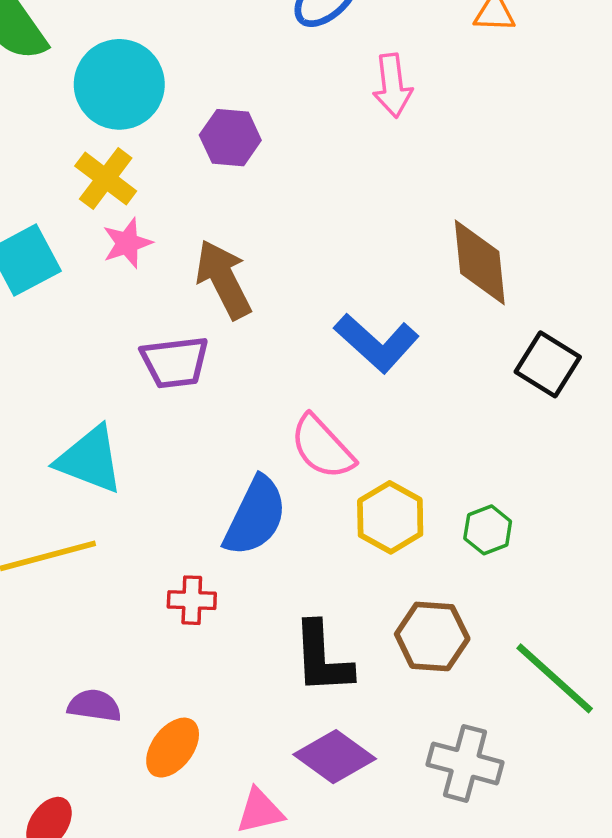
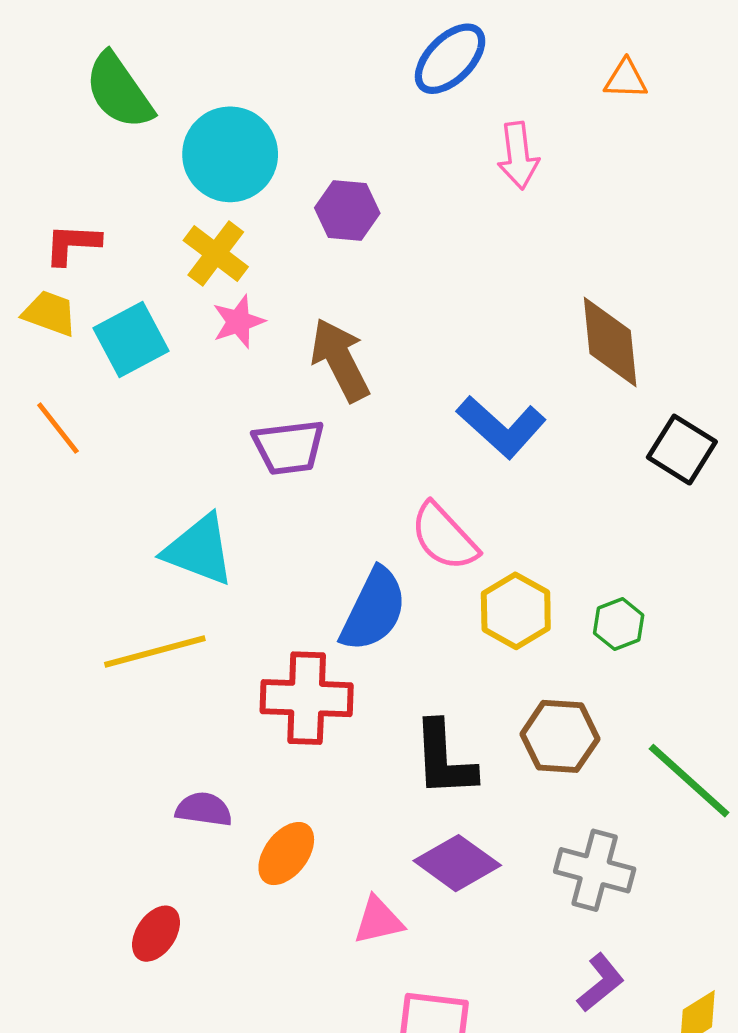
red cross: (192, 600) -> (307, 698), size x1.8

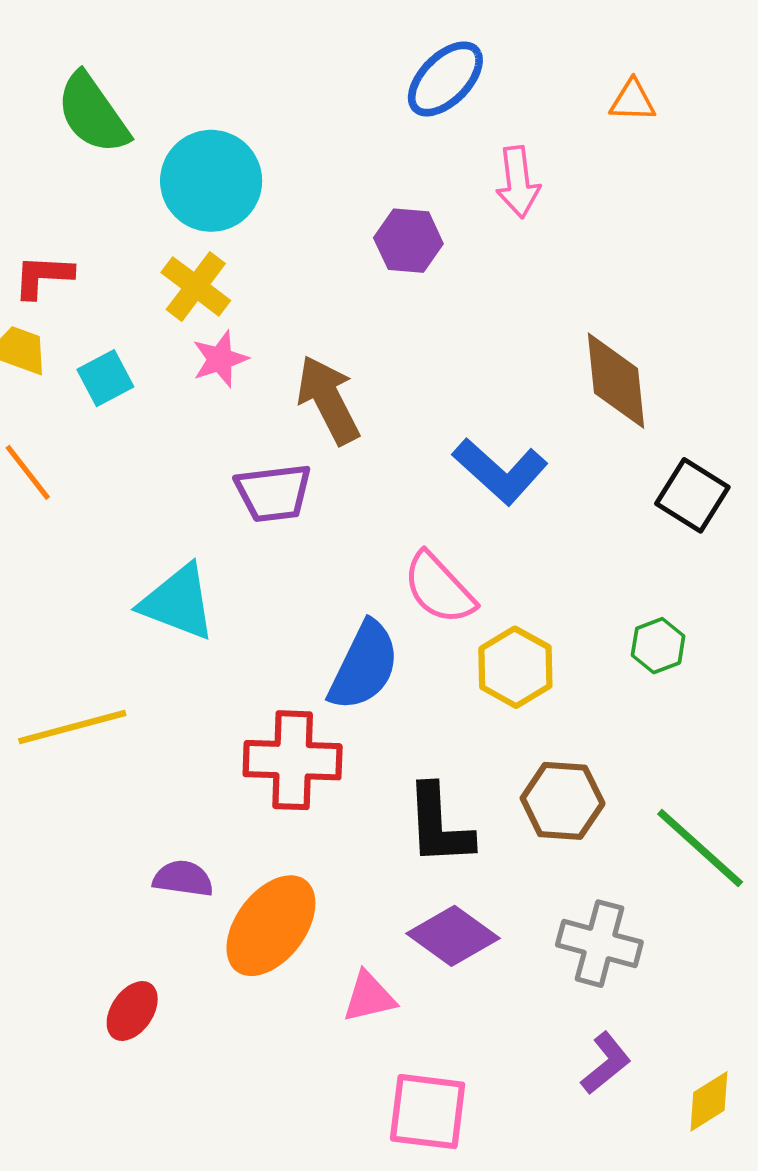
purple hexagon: (347, 211) -> (408, 241), moved
cyan square: (131, 340) -> (105, 378), size x0.7
green hexagon: (619, 624) -> (658, 646), moved
yellow line: (155, 652) -> (72, 727), moved
orange ellipse: (286, 854) -> (271, 926), size x1.5

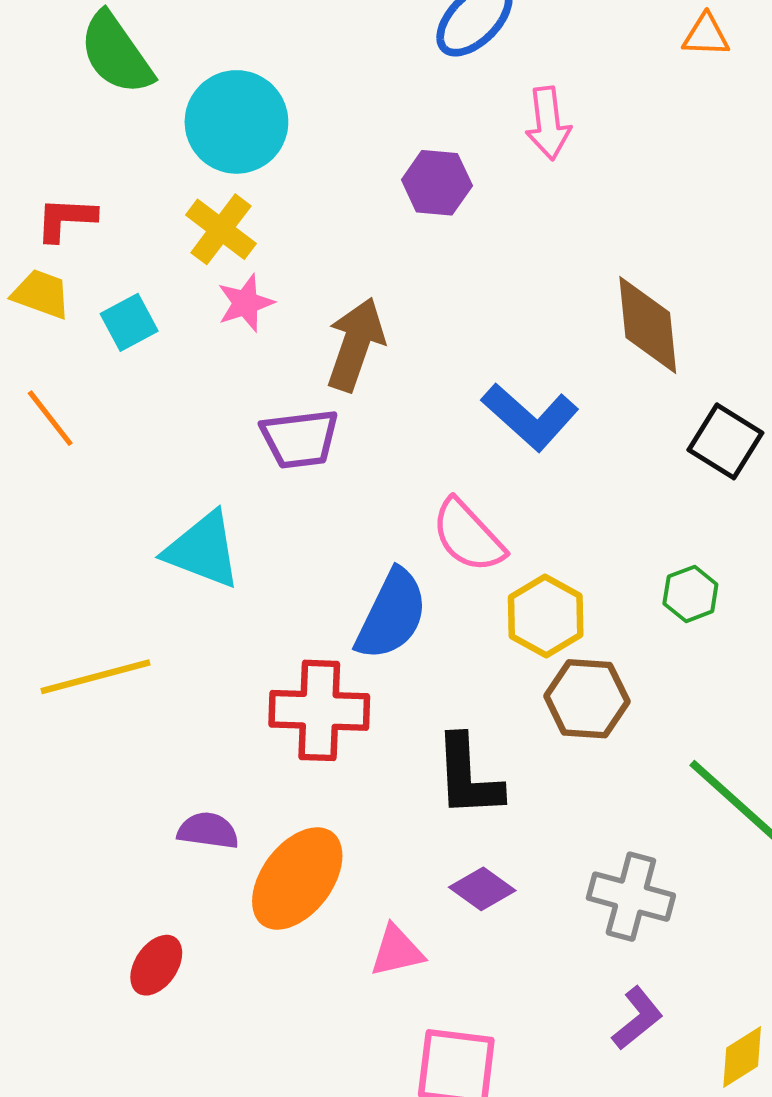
orange triangle: (633, 101) -> (706, 35), moved
brown arrow: (328, 400) -> (355, 344), turned 46
brown hexagon: (563, 801) -> (587, 699), moved
purple diamond: (453, 936) -> (482, 889), size x0.7

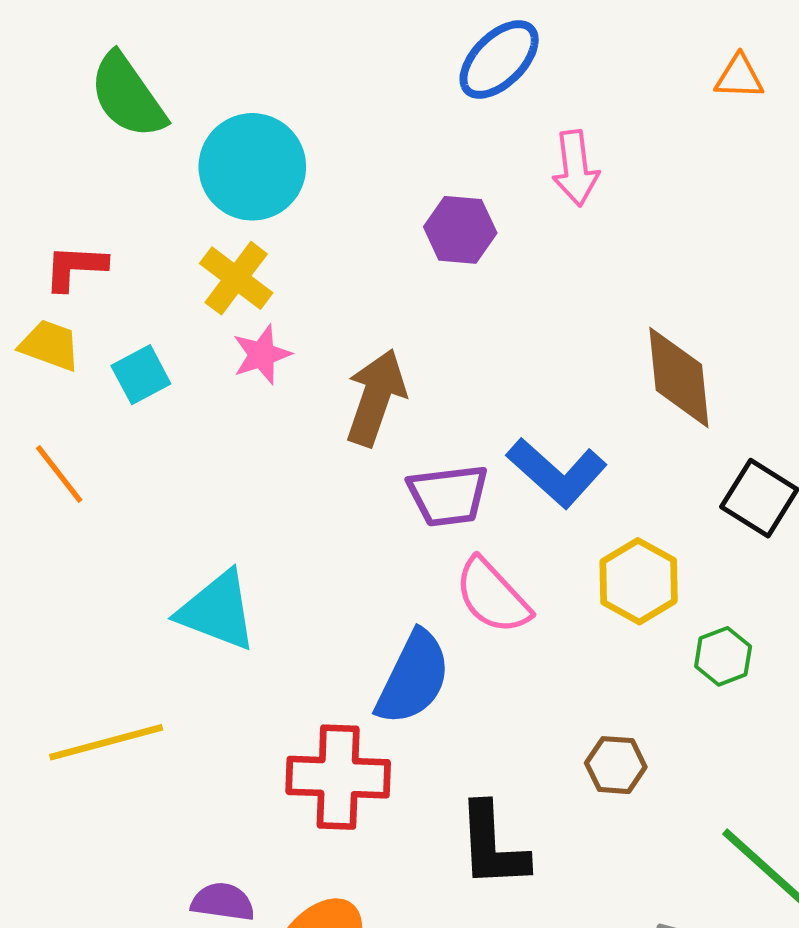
purple trapezoid: (300, 439) -> (448, 495), moved
yellow hexagon: (546, 616) -> (639, 581), moved
brown hexagon: (587, 699) -> (616, 765), size x0.7

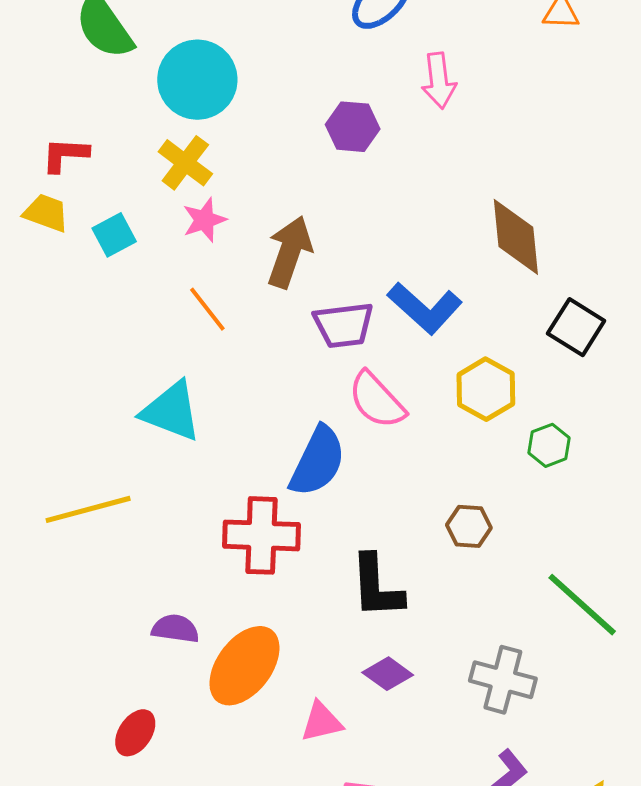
orange line: (59, 474) -> (207, 309), moved

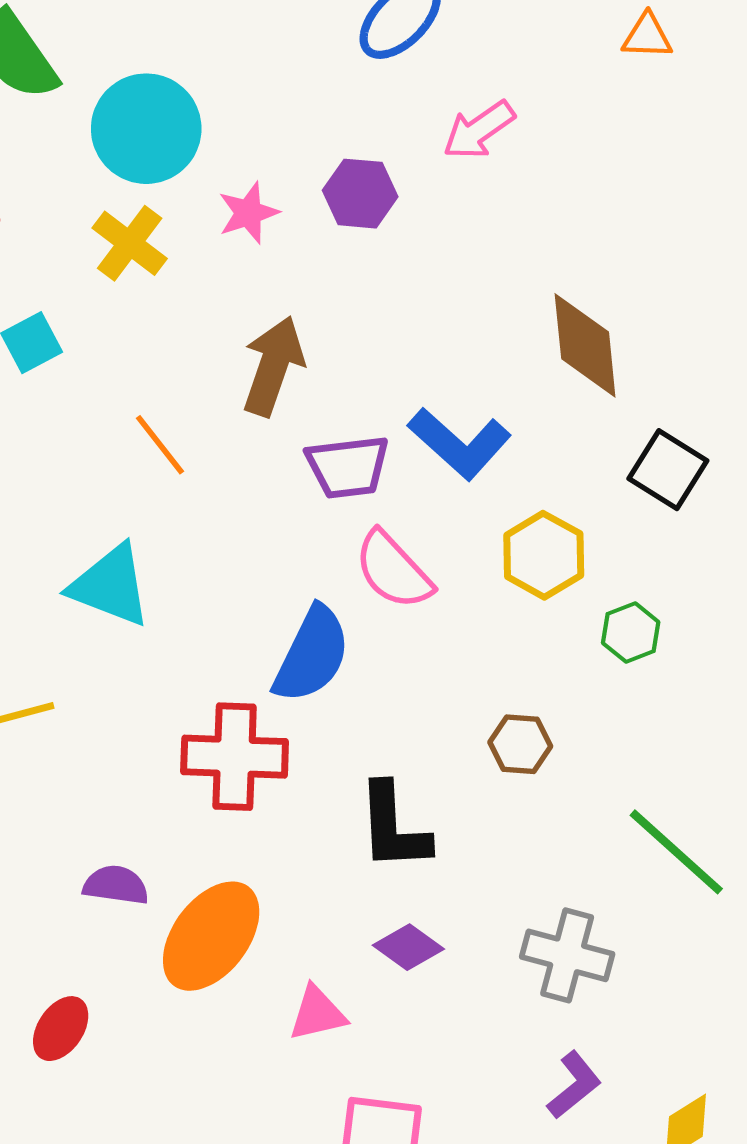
pink arrow: (439, 81) -> (479, 130), turned 62
pink star: (204, 220) -> (248, 213), moved

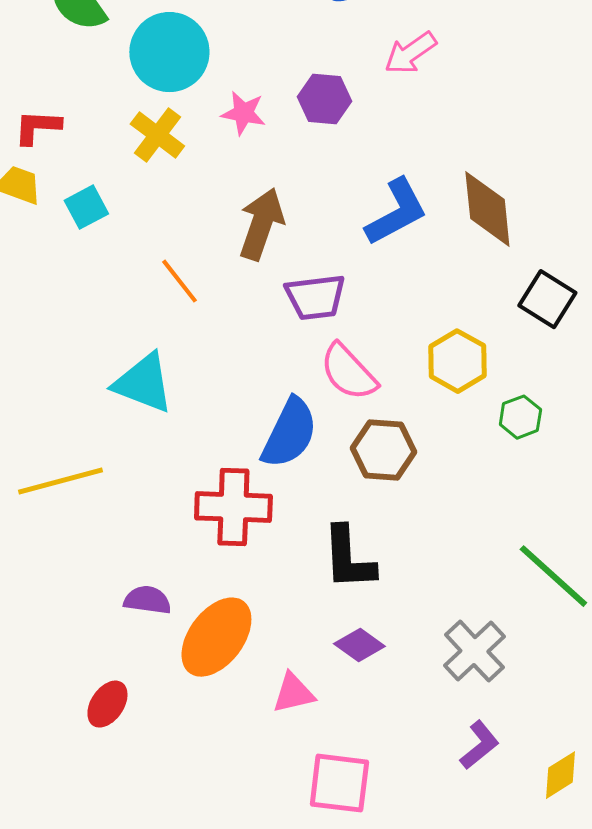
pink star: (248, 213) -> (243, 113), turned 30
blue L-shape: (460, 443) -> (396, 212), moved, turned -70
brown hexagon: (520, 744) -> (383, 450), moved, size x1.4
gray cross: (567, 955) -> (474, 651), turned 32

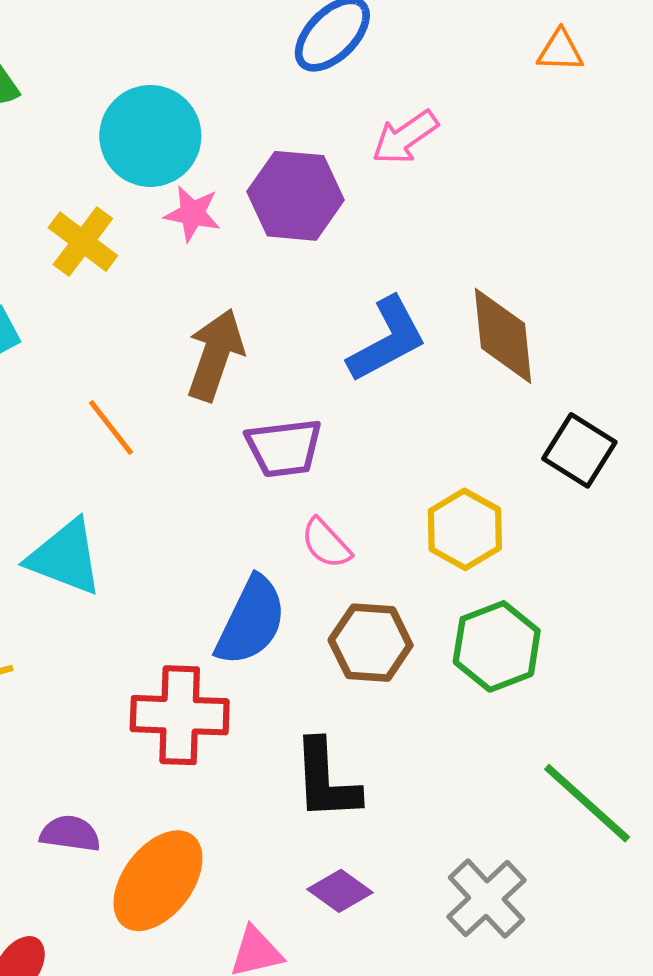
cyan circle: (169, 52) -> (150, 136), moved
purple hexagon: (324, 99) -> (295, 196), size x1.4
pink semicircle: (348, 372) -> (326, 543), size x0.7
green hexagon: (520, 417) -> (497, 646), moved, size x1.6

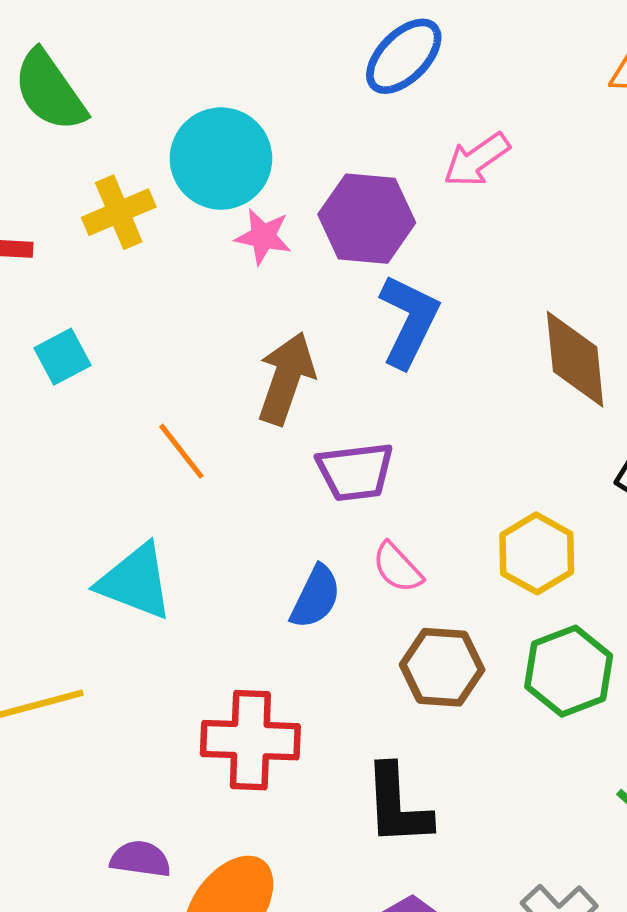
yellow cross: (83, 242) -> (119, 212), moved, turned 30
blue L-shape: (387, 340) -> (409, 321), moved, turned -36
blue semicircle: (251, 621) -> (316, 597), moved, size x0.7

